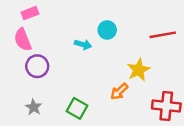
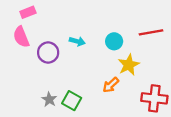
cyan circle: (107, 30) -> (114, 41), moved
purple circle: (37, 66) -> (48, 53), moved
gray star: (34, 107) -> (49, 99), moved

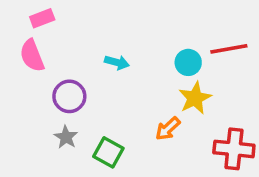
cyan circle: (114, 41) -> (188, 62), moved
purple circle: (48, 53) -> (69, 96), moved
gray star: (49, 99) -> (66, 137), moved

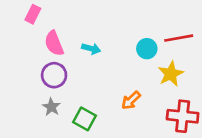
pink rectangle: (42, 18) -> (33, 14), turned -42
pink semicircle: (32, 56) -> (54, 43), moved
yellow star: (195, 98) -> (171, 74), moved

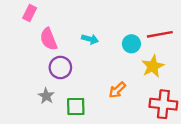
cyan arrow: (91, 49) -> (90, 39), moved
purple circle: (54, 75) -> (60, 67), moved
green square: (85, 119) -> (76, 107), turned -30

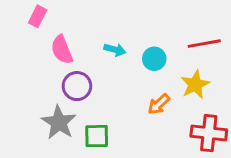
cyan circle: (131, 44) -> (154, 59), moved
orange arrow: (117, 90) -> (159, 104), moved
gray star: (46, 96) -> (59, 122), size x1.6

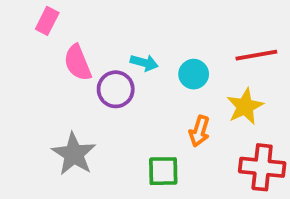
purple circle: (77, 86) -> (116, 89), moved
orange arrow: (159, 104) -> (199, 131), turned -30
green square: (97, 136) -> (163, 171), moved

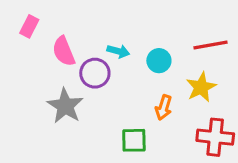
pink rectangle: (47, 21) -> (29, 26), moved
gray star: (74, 154) -> (65, 106), moved

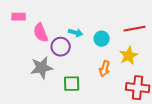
pink rectangle: (29, 26) -> (19, 17), turned 64
gray star: (65, 106) -> (42, 68), turned 30
green square: (134, 140) -> (72, 84), moved

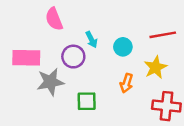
pink rectangle: (19, 17) -> (26, 58), moved, size x1.6
pink semicircle: (41, 33) -> (54, 19), moved
cyan arrow: (76, 33) -> (91, 40), turned 48

